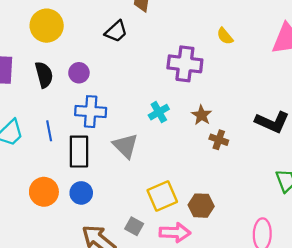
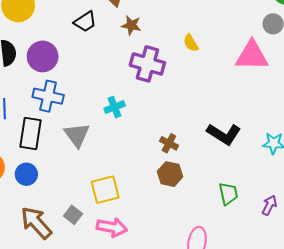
purple circle: (79, 73) -> (43, 56), size x1.5
brown star: (202, 115) -> (131, 25), moved, turned -30
brown hexagon: (201, 206) -> (170, 174), moved

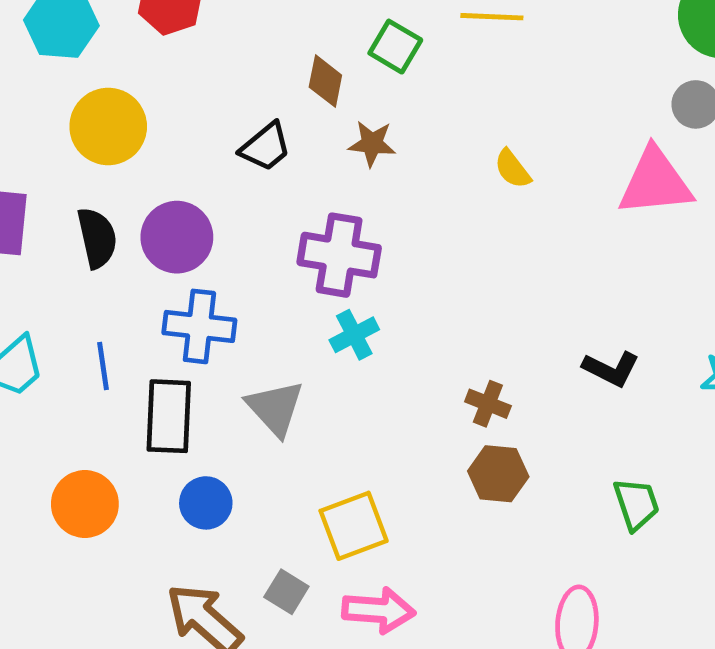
purple cross: (147, 64) -> (339, 255), moved
black L-shape: (224, 134) -> (611, 369), size x0.7
blue circle: (26, 174) -> (206, 503), moved

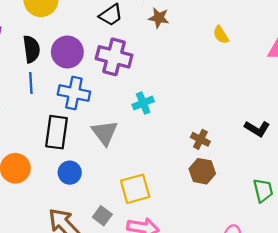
purple cross: (339, 255) -> (114, 57), moved
blue line: (103, 366) -> (31, 83), moved

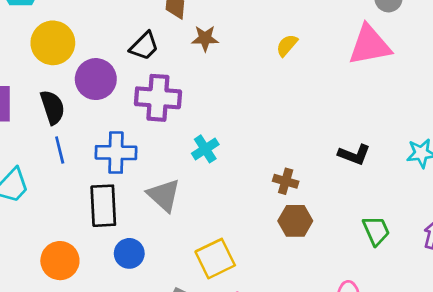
yellow semicircle: (221, 35) -> (287, 45), turned 84
purple circle: (67, 52) -> (96, 79), moved

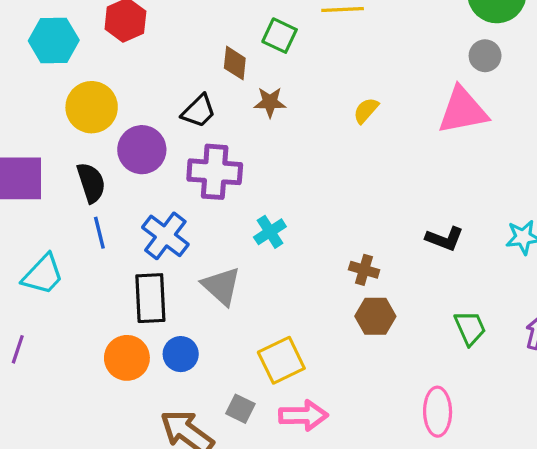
blue cross: (116, 153) -> (165, 236), turned 36
orange circle: (60, 261) -> (127, 358), moved

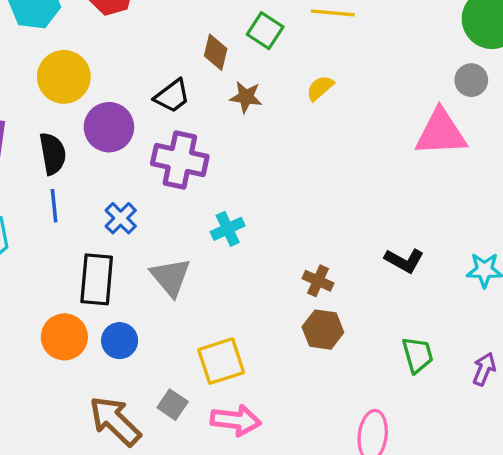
yellow semicircle: (366, 110) -> (320, 88), moved
blue cross: (165, 236) -> (121, 218), size x0.7

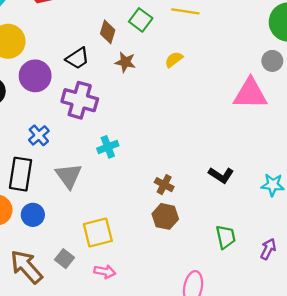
pink arrow: (236, 420) -> (105, 272), size x0.7

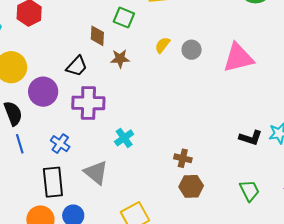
gray circle: (272, 61) -> (192, 50), moved
black L-shape: (221, 175) -> (251, 138), moved

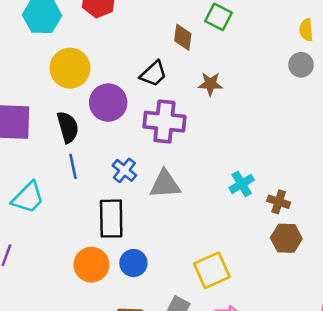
yellow semicircle: (162, 45) -> (306, 30), moved, turned -48
brown star: (120, 59) -> (210, 84), moved
cyan cross: (124, 138) -> (242, 184), moved
gray triangle: (96, 173) -> (165, 184), moved, turned -48

